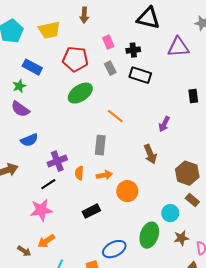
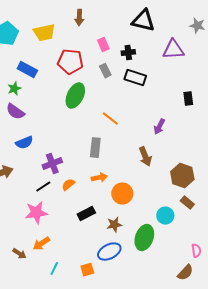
green ellipse: (80, 93) -> (75, 96), turned -30
orange semicircle: (79, 173) -> (68, 185), moved, turned 48
brown star: (181, 238) -> (114, 225), moved

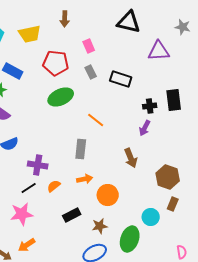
black cross: (128, 53) -> (150, 106), moved
green ellipse: (75, 96) -> (61, 97), turned 40
black rectangle: (188, 99) -> (174, 100), size x1.5
purple cross: (52, 164) -> (38, 165), turned 30
brown rectangle: (187, 203) -> (173, 204), turned 72

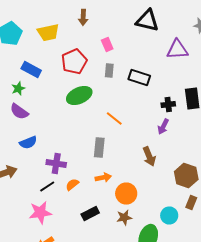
red pentagon: (56, 63) -> (74, 62), turned -30
gray rectangle: (91, 72) -> (109, 70), turned 32
brown star: (100, 226) -> (124, 218), moved

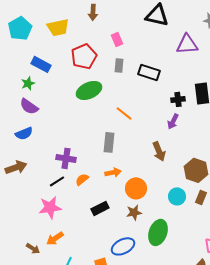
blue semicircle: (28, 142) -> (24, 133), moved
cyan circle: (169, 216) -> (177, 196), moved

